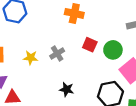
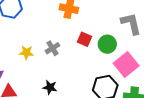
black star: (67, 89) -> (50, 87), moved

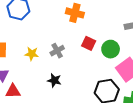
black star: (50, 87) -> (54, 80), moved

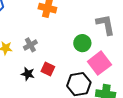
red square: (89, 43) -> (48, 69), moved

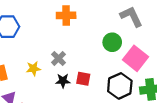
black star: (28, 74) -> (63, 81), moved

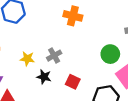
black star: (63, 81) -> (44, 77), moved

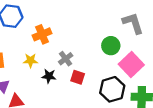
orange cross: (73, 16) -> (42, 34), moved, turned -30
gray cross: (54, 56) -> (66, 59), moved

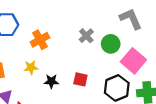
gray cross: (66, 59) -> (86, 36), moved

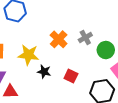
orange cross: (40, 40) -> (59, 39), moved, turned -30
yellow star: (31, 67) -> (28, 55), size x1.5

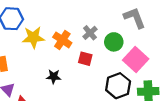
yellow star: (28, 55) -> (33, 37), moved
red square: (71, 76) -> (85, 59), moved

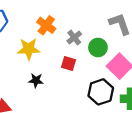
yellow star: (33, 37) -> (29, 49), moved
orange cross: (62, 40) -> (46, 25), moved

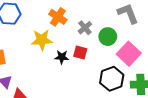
black star: (36, 80) -> (62, 57), moved

